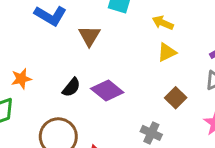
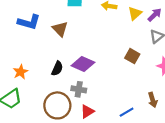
yellow triangle: (167, 52) -> (135, 13), moved
gray cross: (151, 133) -> (79, 89), moved

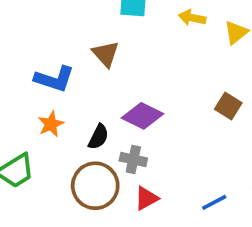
blue L-shape: (29, 22) -> (54, 79), moved
black semicircle: (57, 68) -> (98, 137), moved
orange star: (20, 72) -> (51, 124), moved

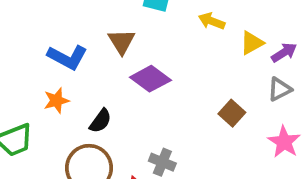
purple diamond: (142, 116) -> (150, 79), moved
gray cross: (133, 159) -> (162, 162), moved

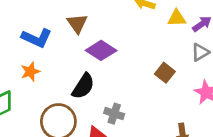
yellow triangle: (252, 43) -> (177, 18), turned 30
black semicircle: (100, 121) -> (83, 86), moved, size x1.4

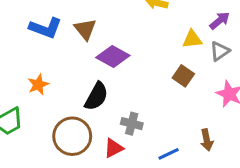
yellow triangle: (177, 18) -> (192, 39), moved
blue L-shape: (37, 38) -> (45, 28), moved

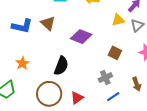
purple diamond: (113, 57) -> (81, 37), moved
brown square: (183, 76) -> (115, 53), moved
gray cross: (132, 124) -> (105, 78), moved, turned -32

